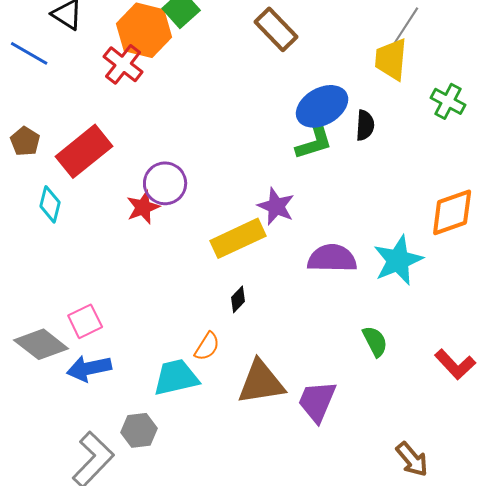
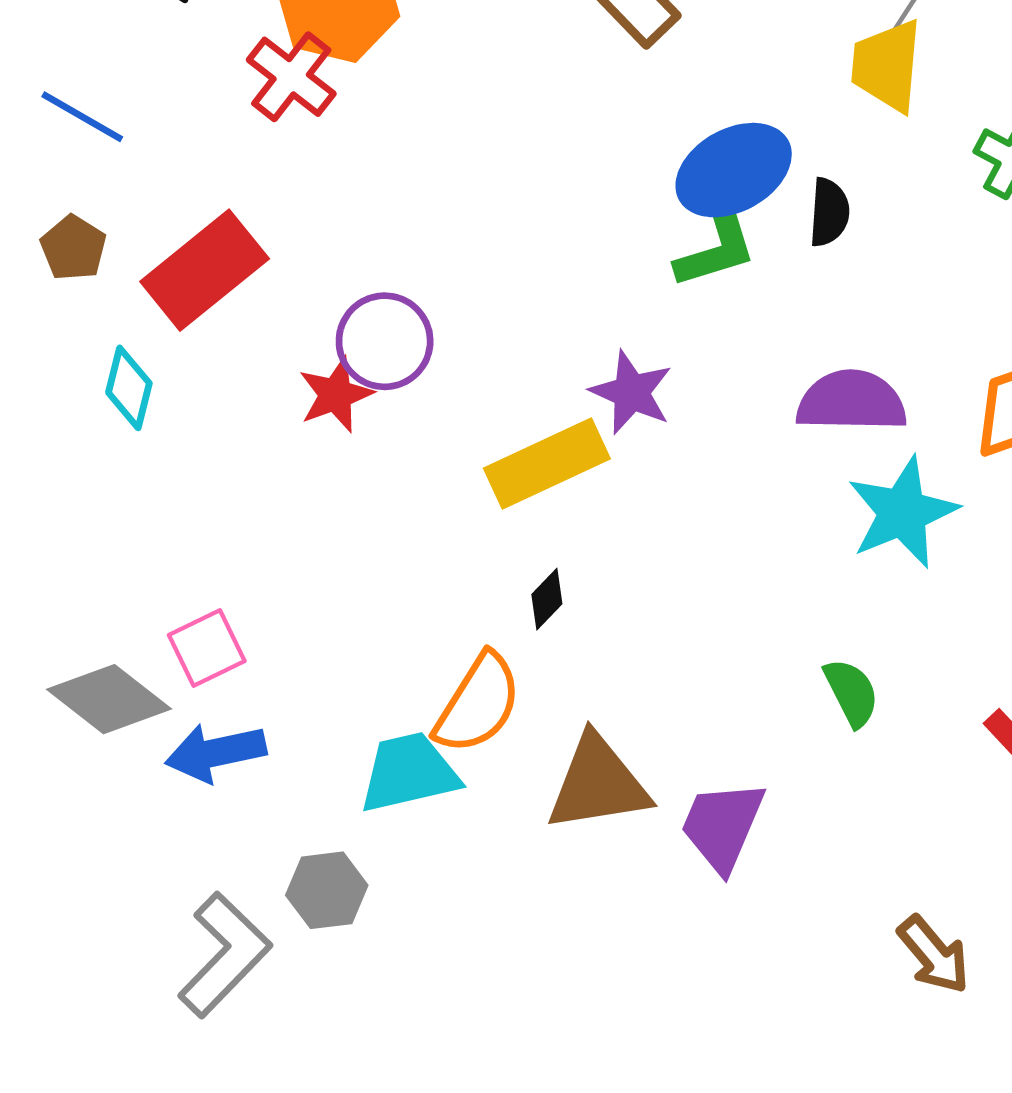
blue line: (29, 53) -> (82, 117), moved
purple semicircle: (332, 258) -> (851, 401), moved
orange semicircle: (207, 346) -> (478, 704), size x1.6

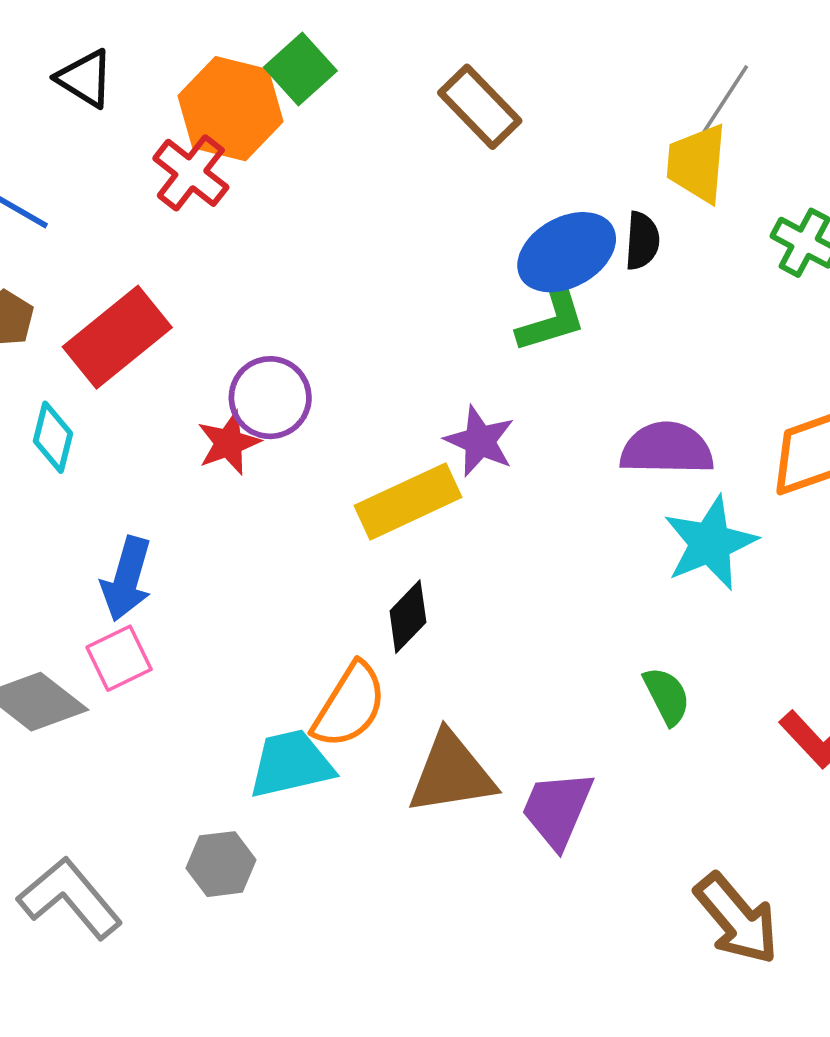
black semicircle: (829, 212) -> (642, 241), moved
black diamond: (547, 599) -> (408, 617), size x1.4
blue arrow: (216, 753) -> (127, 579), moved, turned -62
gray L-shape: (225, 955) -> (70, 898), moved, turned -84
brown arrow: (934, 955) -> (737, 919), size x1.4

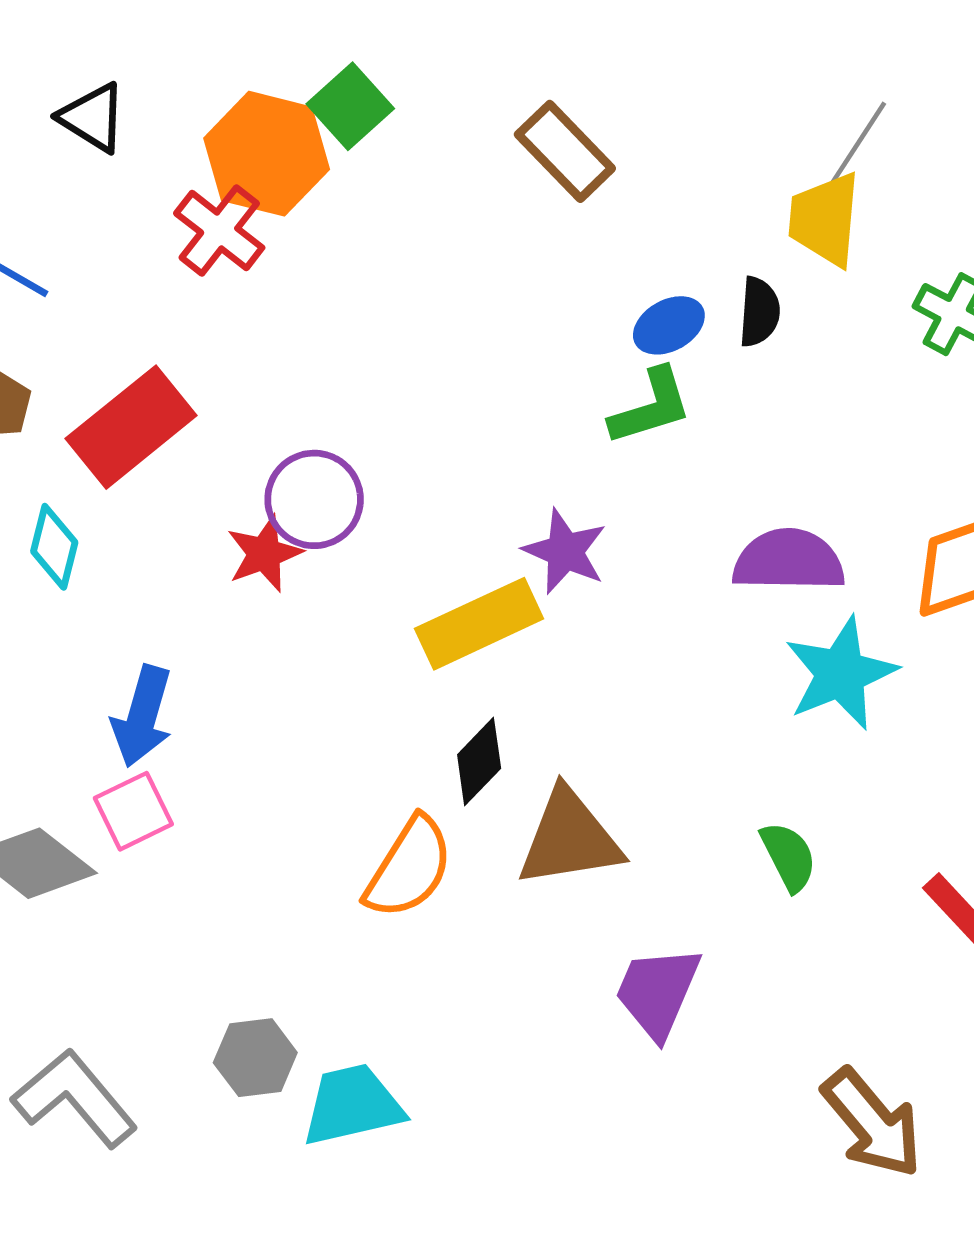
blue ellipse: (567, 252) -> (669, 325), size x0.6
cyan trapezoid: (291, 764) -> (353, 1105), moved
brown triangle: (451, 773) -> (569, 838), moved

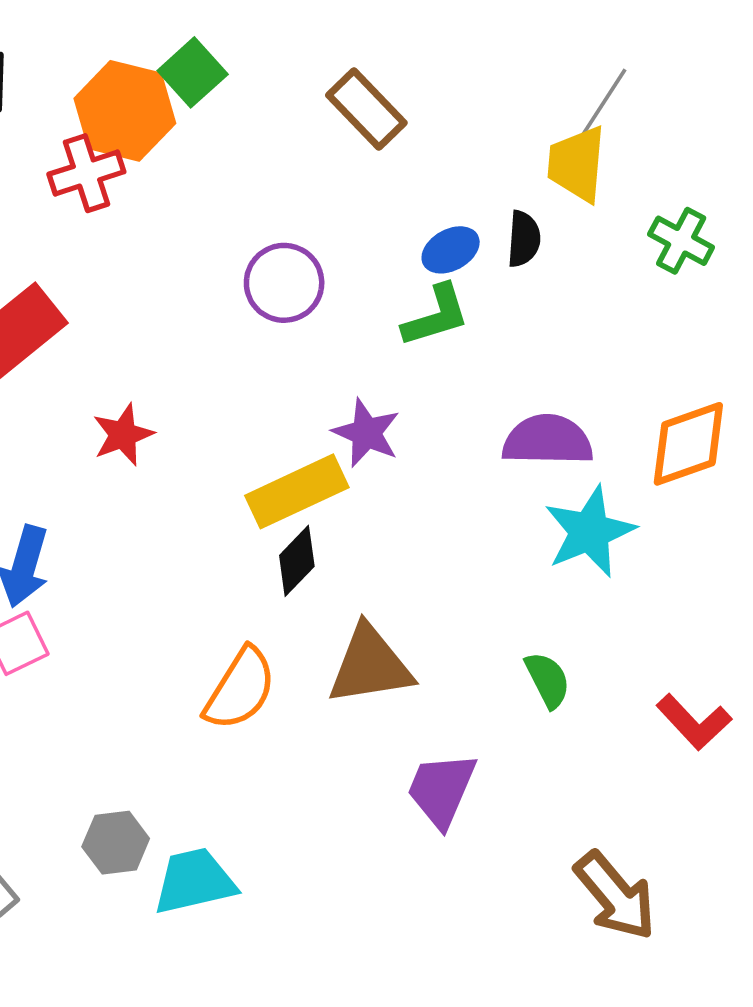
red cross: (219, 230) -> (86, 173), turned 34
purple circle: (314, 499) -> (284, 283), moved
black diamond: (479, 762) -> (297, 561), moved

